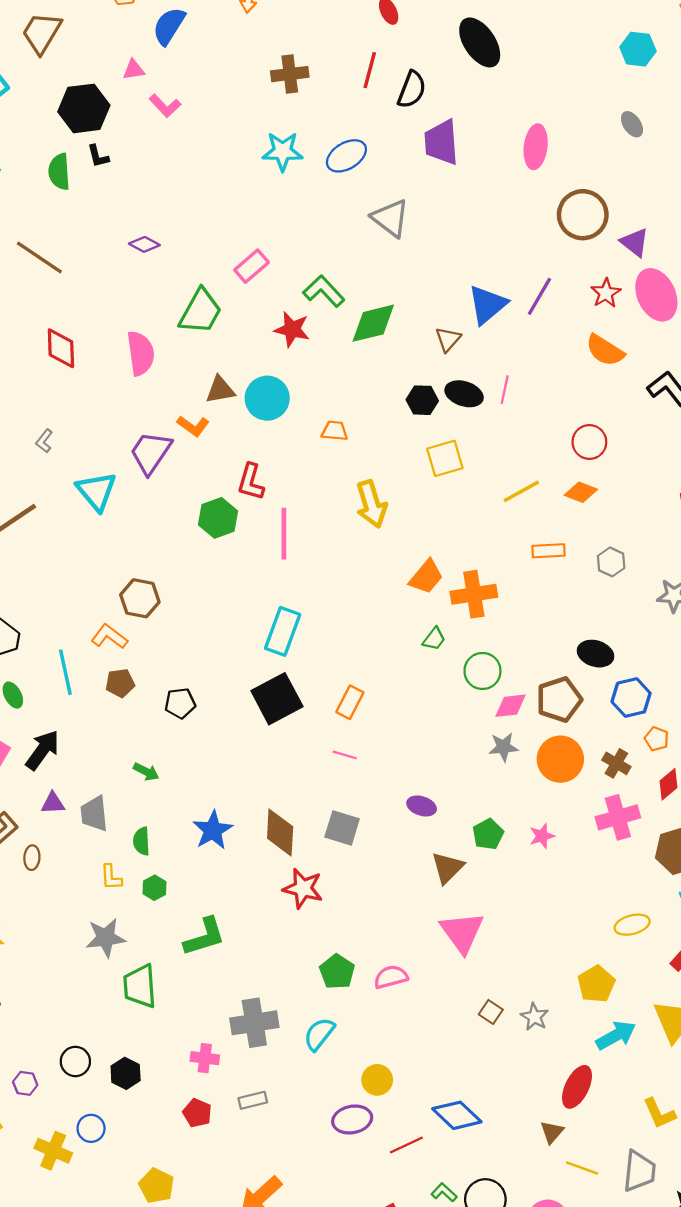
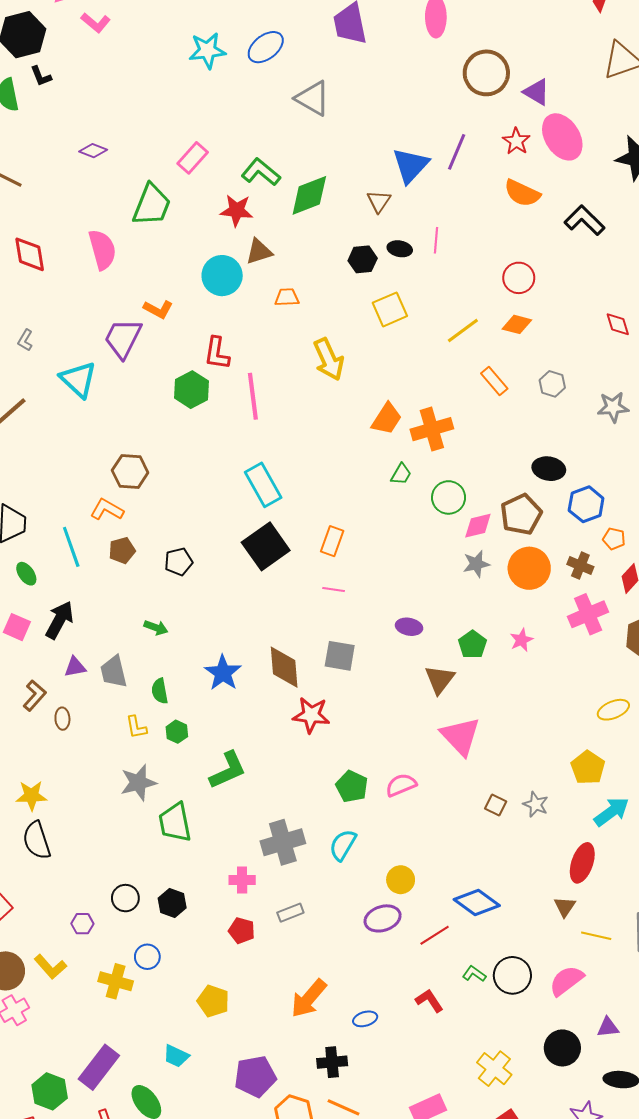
brown triangle: (220, 390) -> (259, 252), moved
black ellipse: (464, 394) -> (400, 249), size x0.7
orange rectangle: (549, 551) -> (494, 381), turned 60
cyan rectangle: (283, 631) -> (263, 485), turned -42

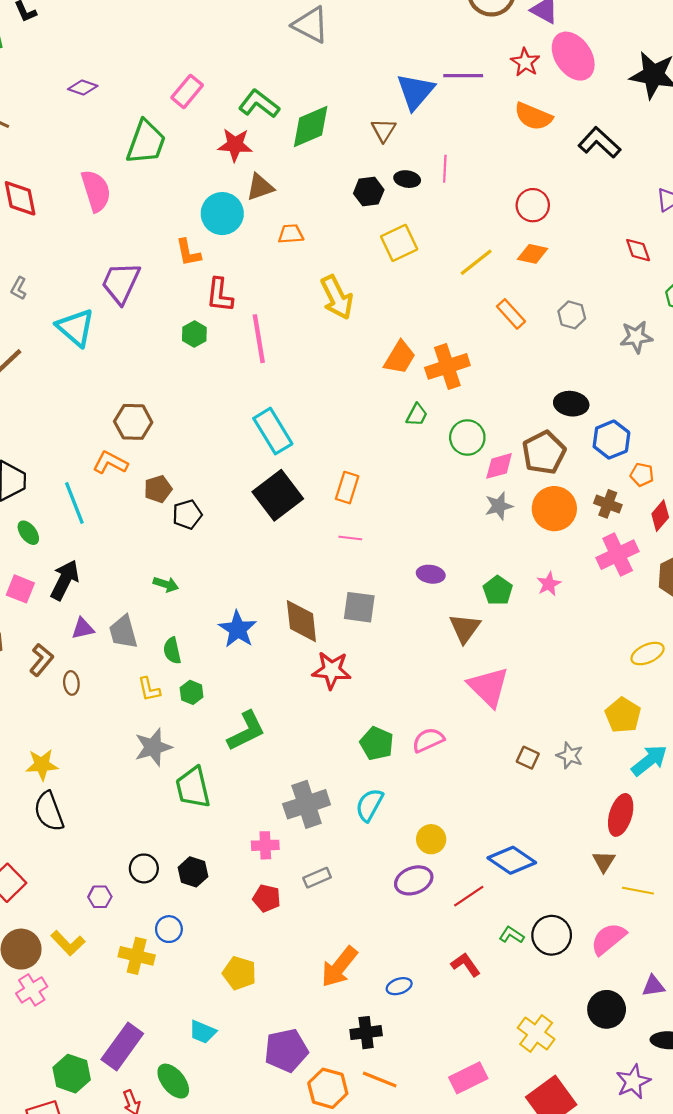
purple line: (457, 152) -> (463, 76), turned 69
orange L-shape: (158, 309) -> (188, 253), moved, turned 52
green hexagon: (191, 390) -> (194, 334), size x0.7
brown pentagon: (122, 550) -> (158, 489), moved

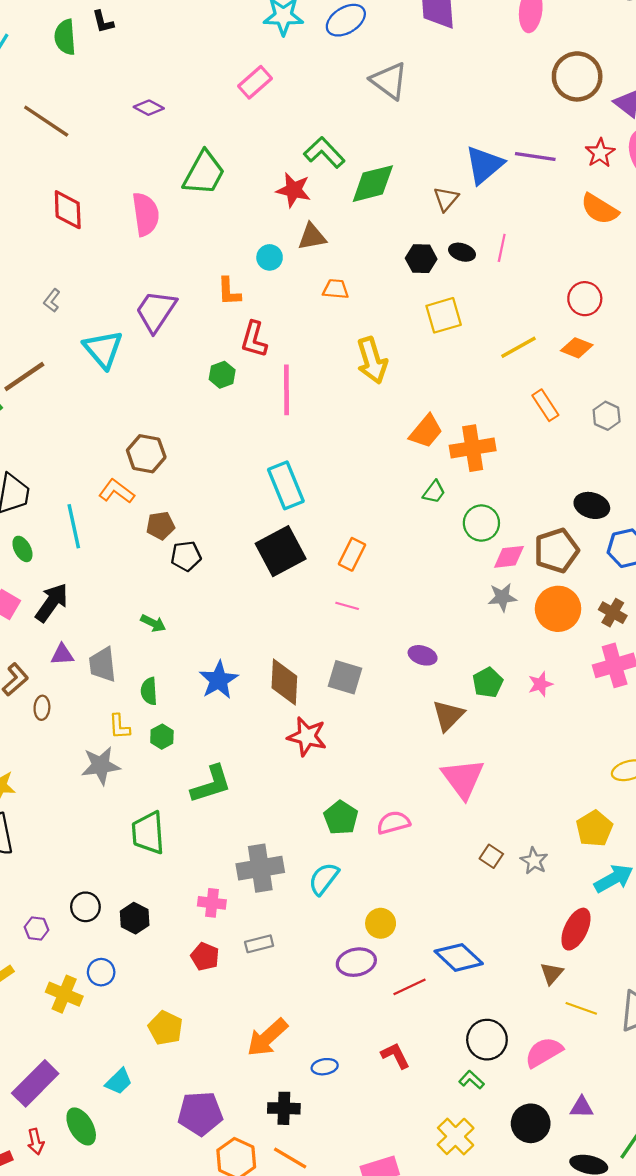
pink rectangle: (187, 91) -> (255, 82), moved
cyan circle: (222, 214) -> (270, 257), size x0.6
gray star: (153, 747) -> (101, 766), moved
green L-shape: (512, 935) -> (472, 1080), moved
cyan trapezoid: (203, 1032) -> (119, 1081), turned -76

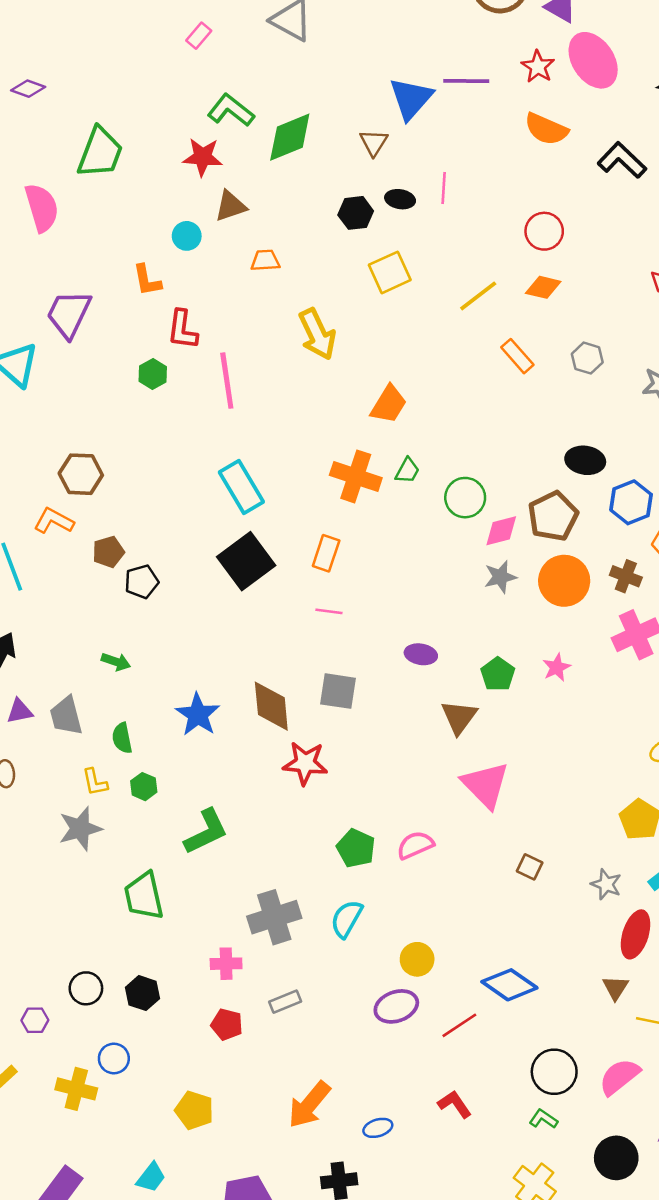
pink rectangle: (255, 82) -> (199, 36), moved, size x0.7
orange cross: (473, 448) -> (356, 476), moved, turned 36
gray star: (534, 861) -> (606, 884), moved

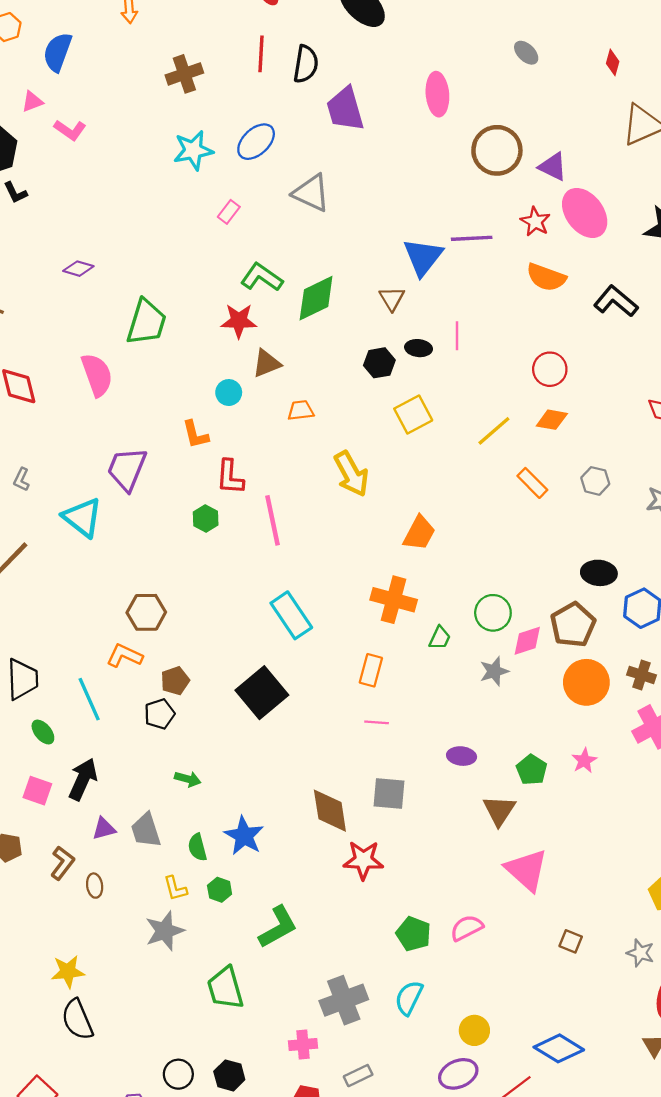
green trapezoid: (407, 471) -> (440, 638), moved
black square: (246, 561) -> (262, 693), moved
gray star: (500, 577) -> (494, 671), moved
black pentagon: (142, 582) -> (159, 714), moved
blue star: (198, 715) -> (244, 836), moved

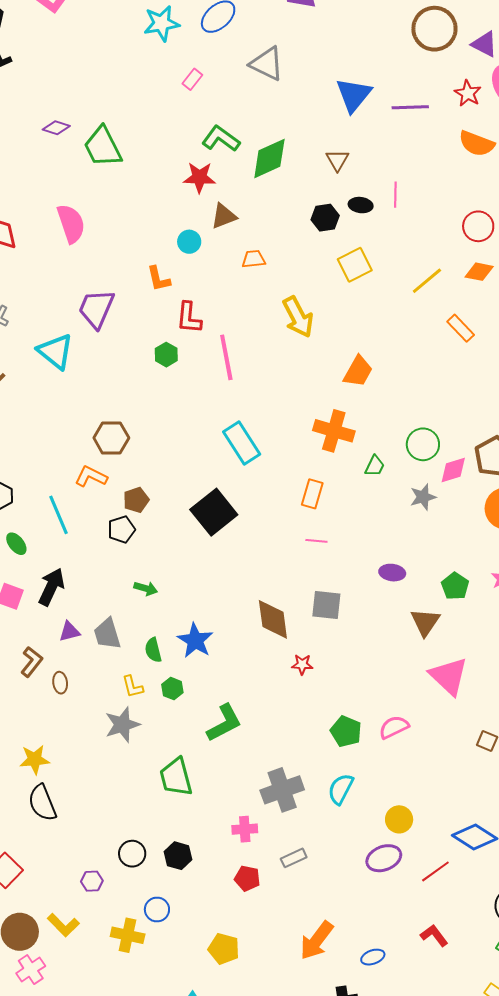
blue triangle: (423, 257) -> (354, 95), moved
green trapezoid: (146, 322) -> (103, 147), moved, turned 135
red star: (363, 860) -> (302, 664), size x0.6

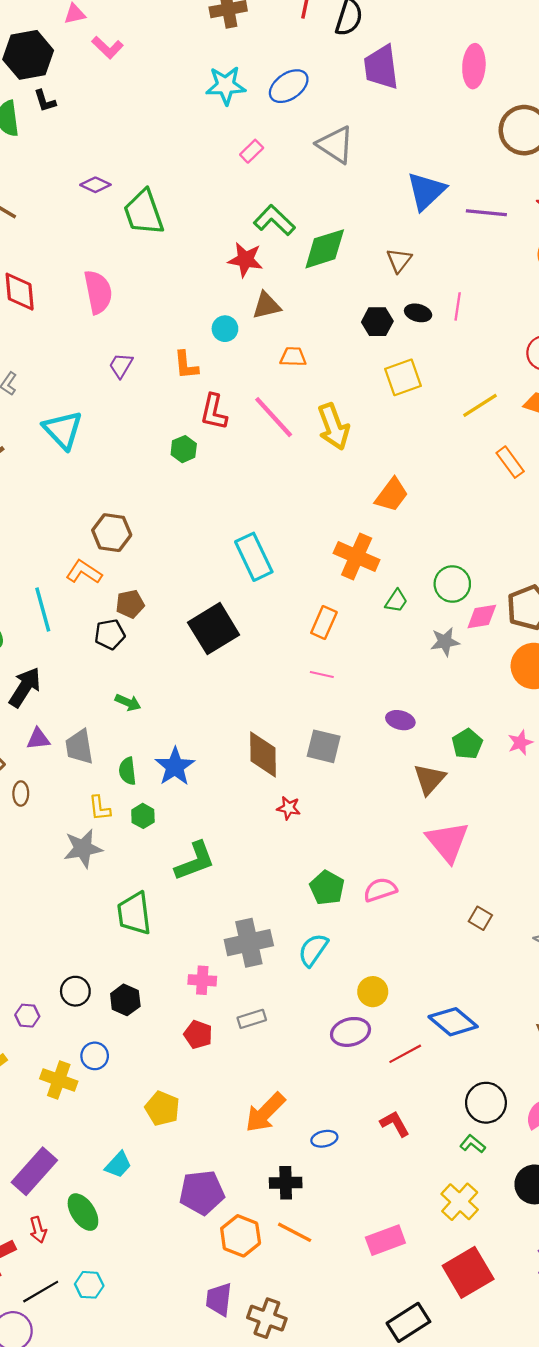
purple trapezoid: (96, 309) -> (121, 365), moved, size x0.6
pink line: (226, 357) -> (274, 417), moved, turned -39

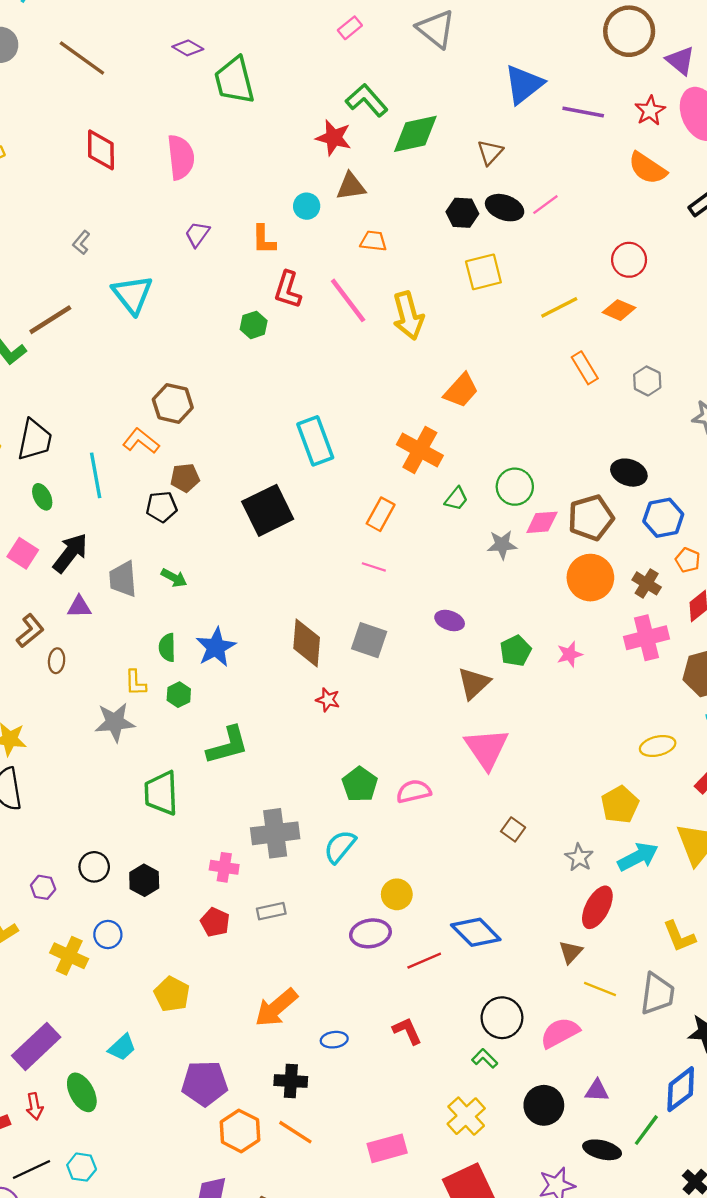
pink line: (458, 306) -> (545, 205), turned 40
black ellipse: (418, 313) -> (505, 208), size x1.4
gray trapezoid: (79, 747) -> (123, 579), moved

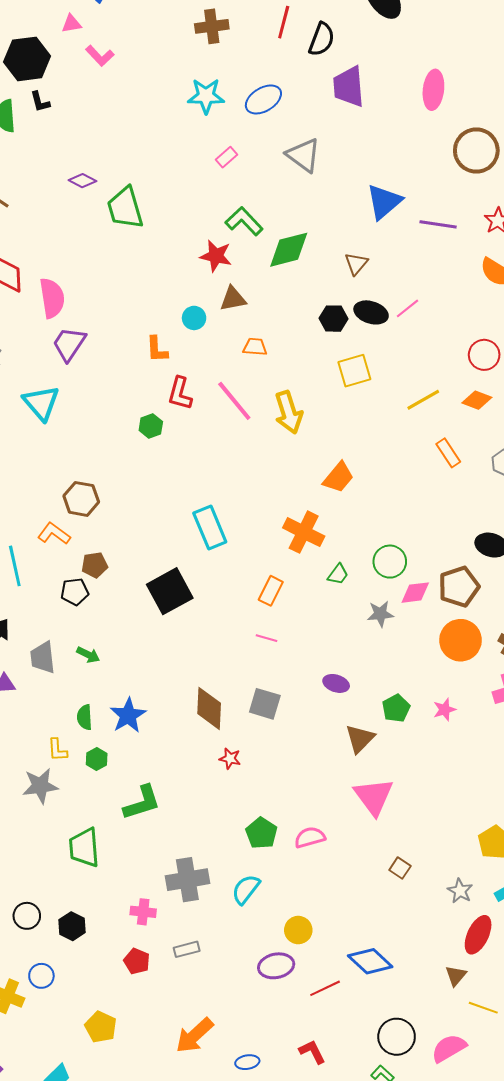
pink semicircle: (181, 157) -> (52, 298), moved
purple trapezoid: (197, 234) -> (69, 344), moved, size x1.5

